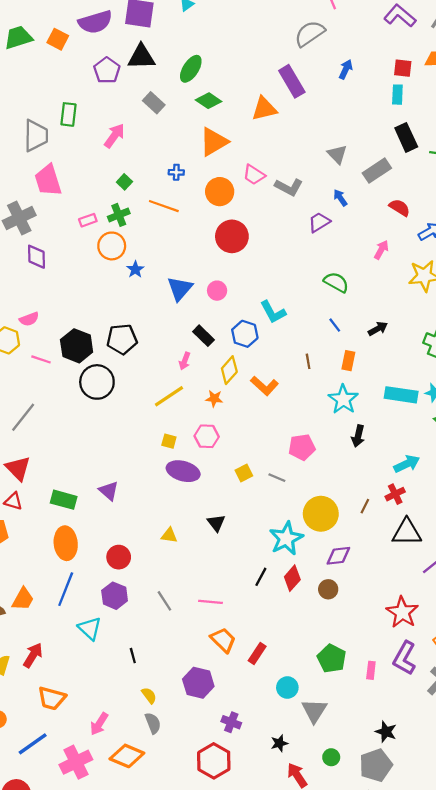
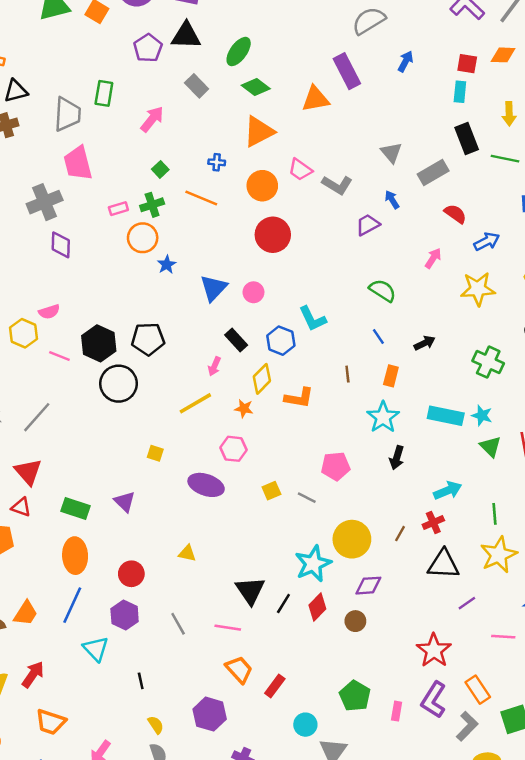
orange L-shape: (264, 386) -> (299, 398), turned -36
yellow square: (169, 441) -> (155, 453), moved
black triangle: (216, 523) -> (250, 590), moved, size x1.5

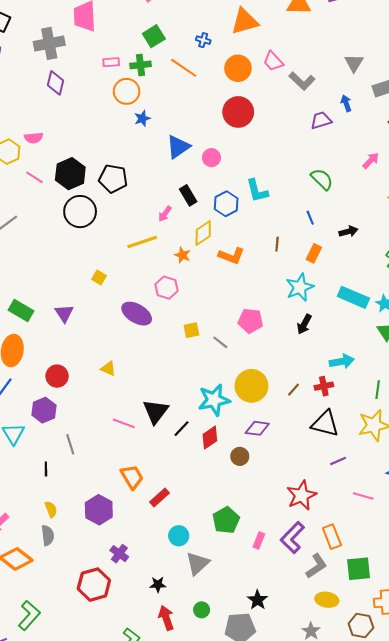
green square: (160, 169) -> (154, 36), size x1.5
gray line: (178, 624) -> (70, 444), moved
pink line: (228, 628) -> (124, 423), moved

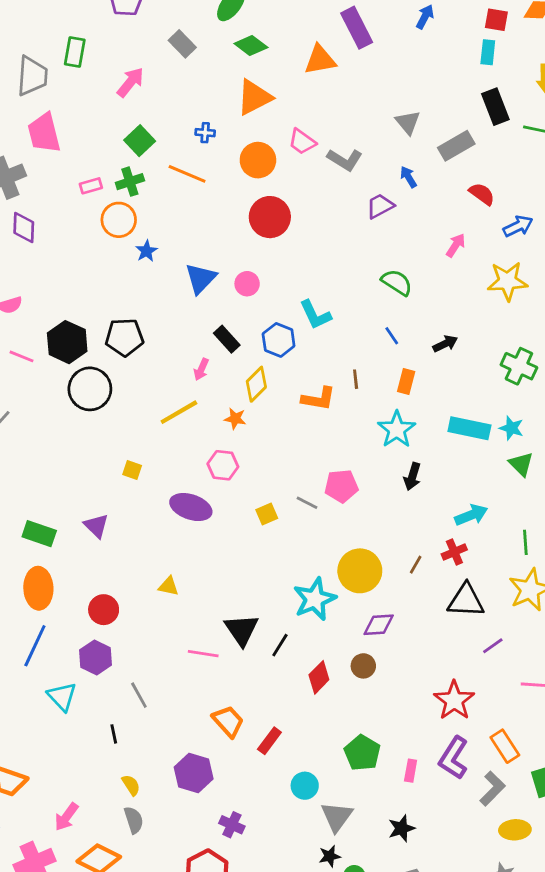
orange L-shape: (231, 256) -> (319, 399), moved
gray line: (220, 342) -> (307, 503), moved
red diamond: (210, 438) -> (319, 677), moved
black star: (158, 585) -> (330, 856), moved
black star: (258, 600) -> (401, 828), moved, turned 30

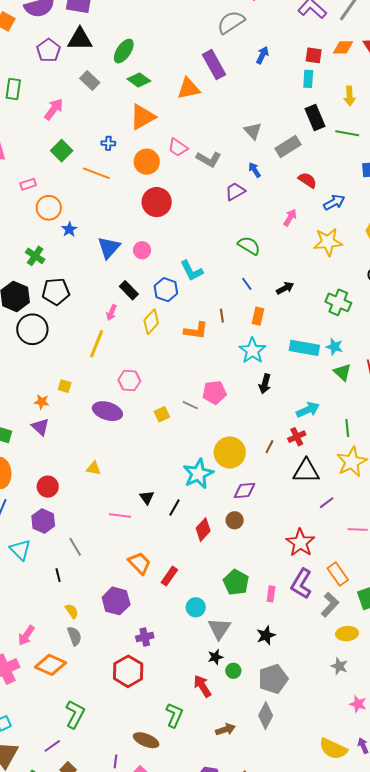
green cross: (130, 182) -> (35, 256), moved, turned -36
yellow line: (179, 412) -> (97, 344), turned -36
orange star: (235, 419) -> (42, 402), moved
black triangle: (242, 630) -> (147, 498), size x0.6
purple cross: (232, 825) -> (145, 637), turned -36

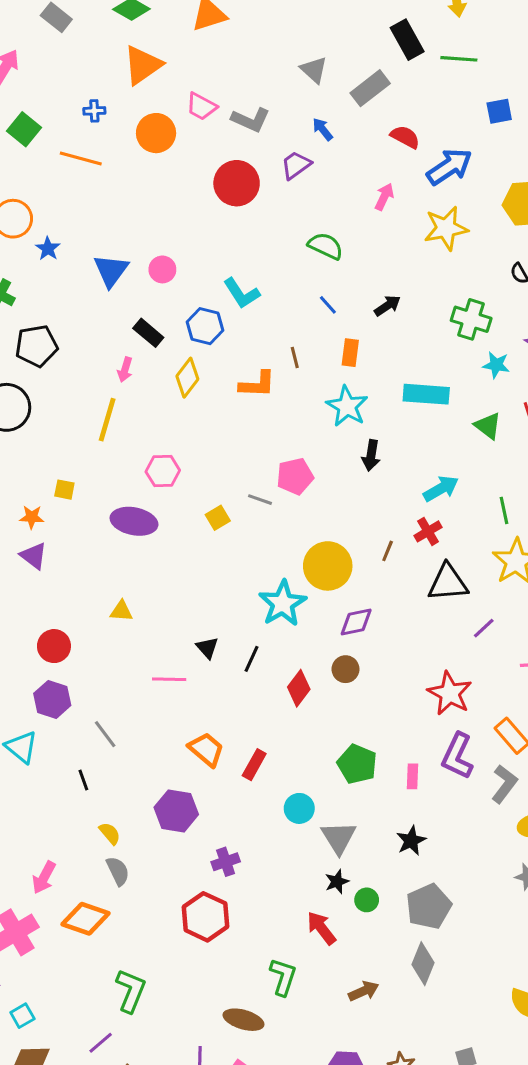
red circle: (157, 202) -> (237, 183), moved
blue arrow: (334, 202) -> (449, 167), size x1.4
cyan star: (334, 347) -> (496, 365), moved

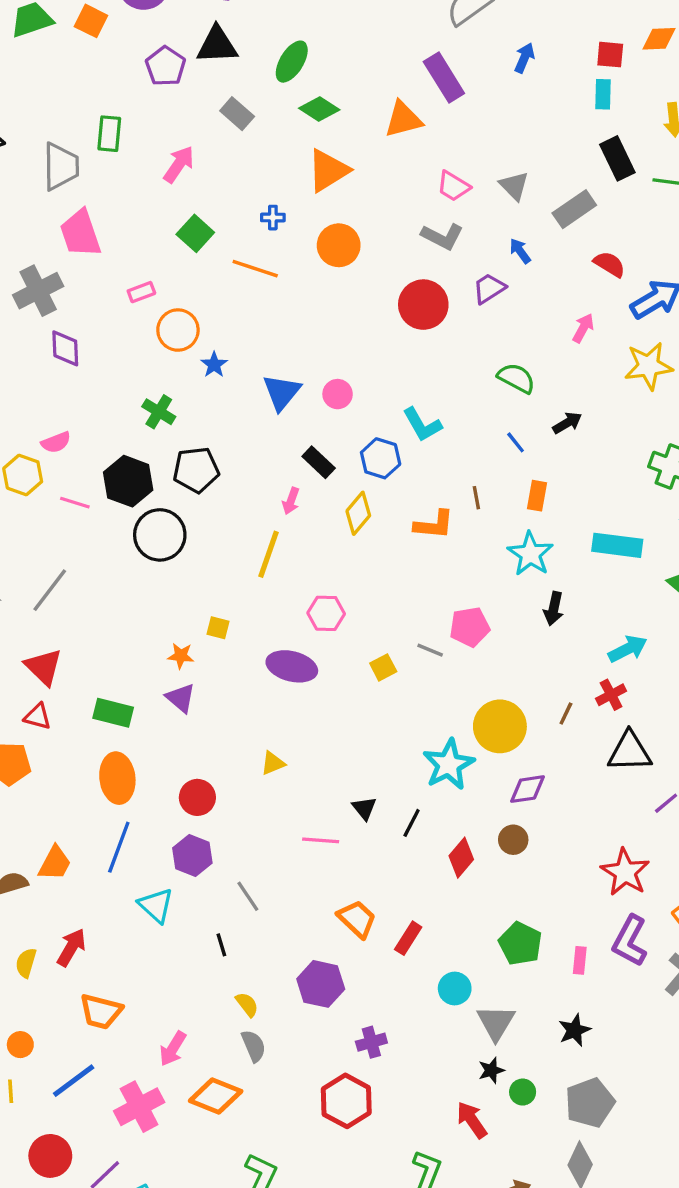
pink trapezoid: (201, 106) -> (453, 186), moved
black arrow: (387, 306) -> (567, 423), moved
yellow triangle: (121, 611) -> (273, 763), turned -30

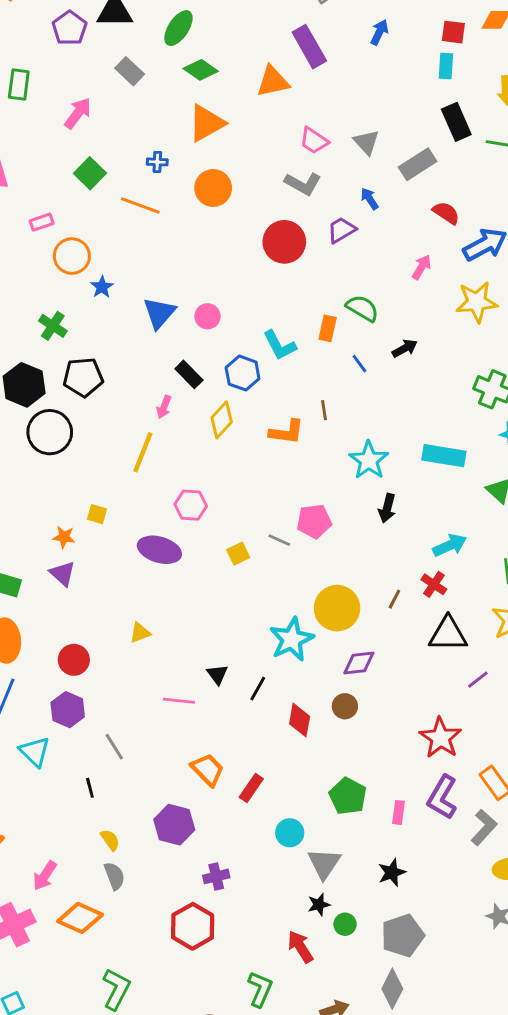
orange rectangle: (537, 496) -> (328, 328), moved
red cross: (611, 695) -> (434, 584), turned -30
red diamond: (461, 858) -> (300, 720), turned -32

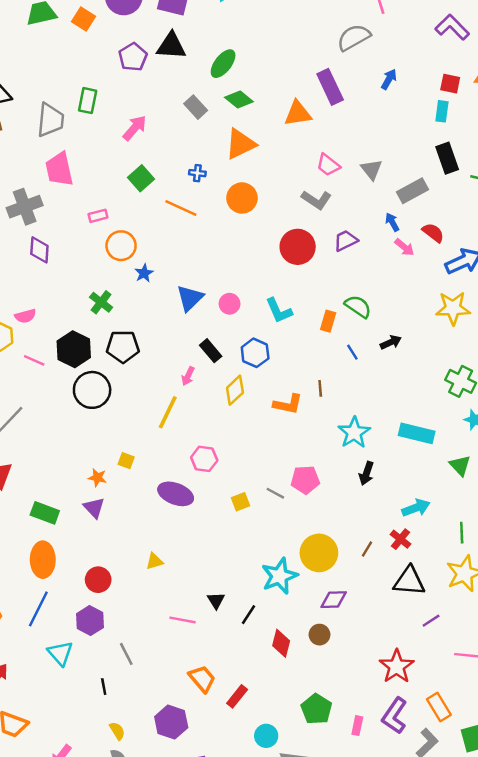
gray rectangle: (130, 71) -> (196, 107), moved
blue arrow: (369, 199) -> (392, 222), moved
pink arrow: (421, 267) -> (404, 247), moved, turned 95
cyan L-shape: (280, 345) -> (279, 311), moved

